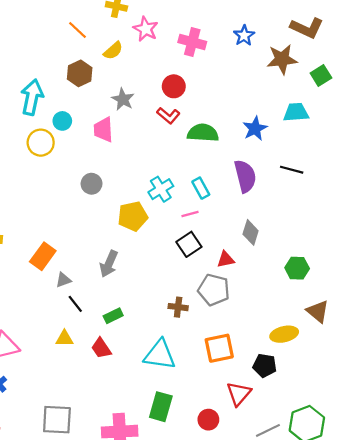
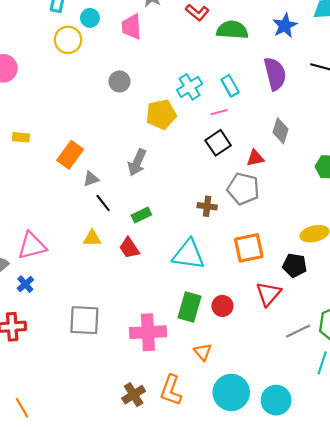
red circle: (208, 420) -> (222, 306), moved

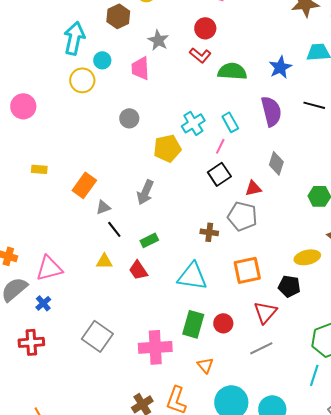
pink line: (219, 112) -> (220, 146), turned -49
gray square: (84, 320) -> (97, 336), turned 32
gray line: (298, 331) -> (261, 348), moved

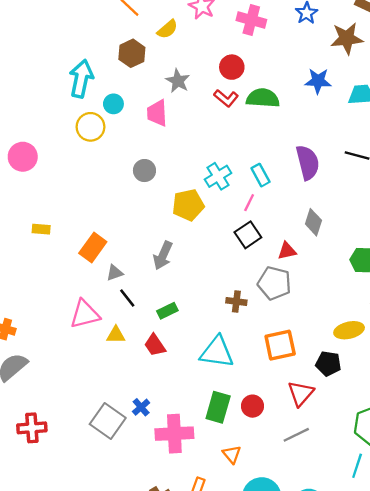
blue star: (280, 67) -> (318, 81), moved, turned 30
green semicircle: (232, 71) -> (263, 98), moved
pink triangle: (49, 268) -> (85, 314), moved
blue cross: (43, 303) -> (141, 407), moved

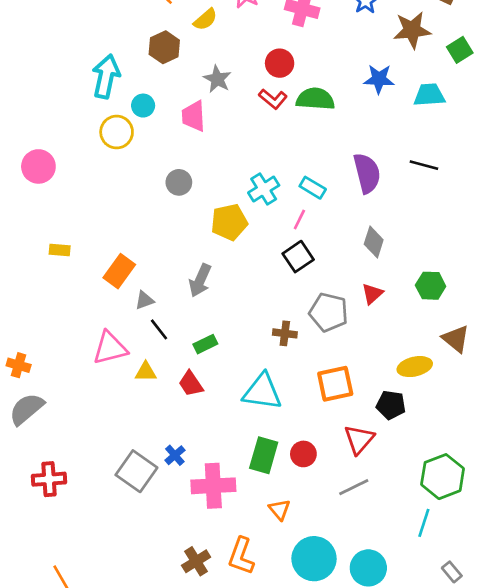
cyan rectangle: (261, 175) -> (313, 188), turned -30
red triangle: (287, 251) -> (372, 294), moved, turned -30

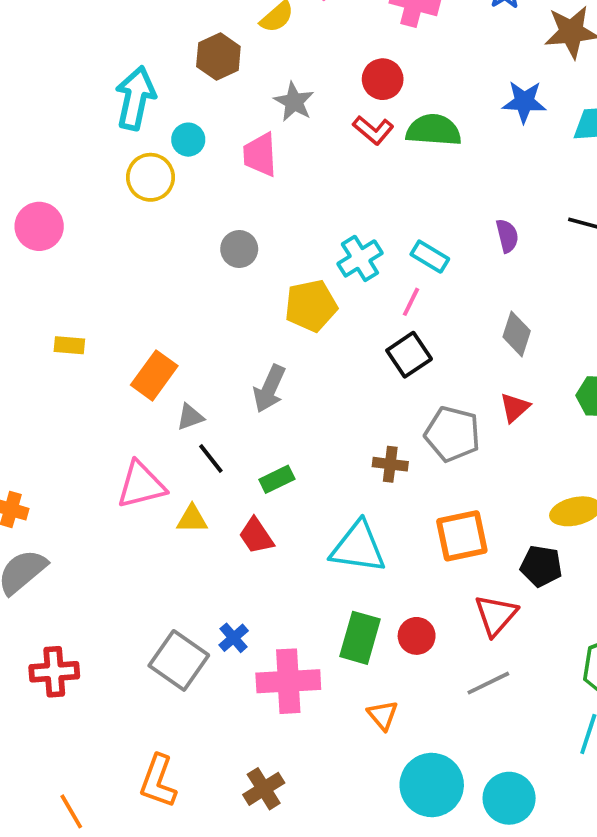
purple semicircle: (367, 173) -> (507, 236), size x0.6
orange L-shape: (241, 556) -> (158, 781), moved

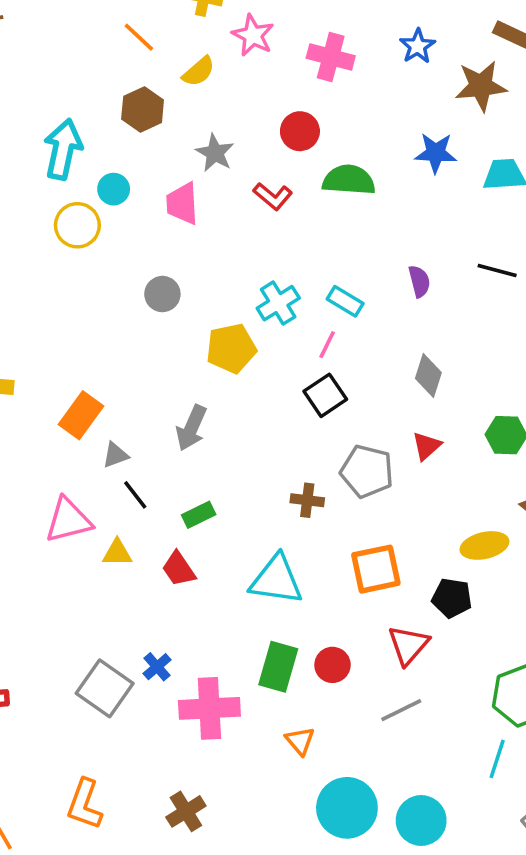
red L-shape: (373, 130) -> (273, 196), moved

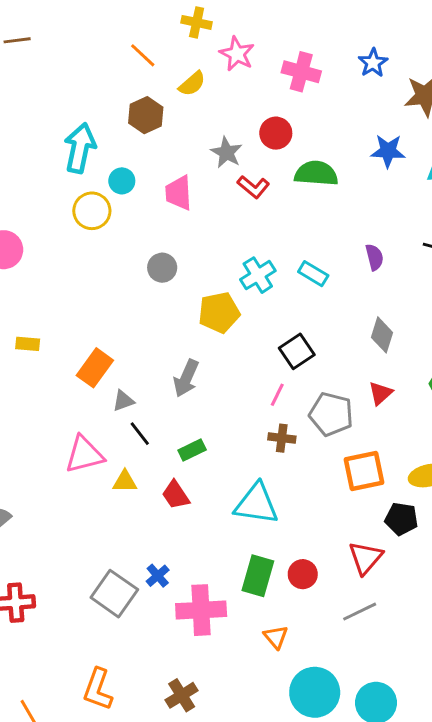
gray star: (215, 153) -> (226, 153), moved
pink line: (327, 345) -> (277, 395), moved
orange square: (376, 569) -> (364, 471), moved

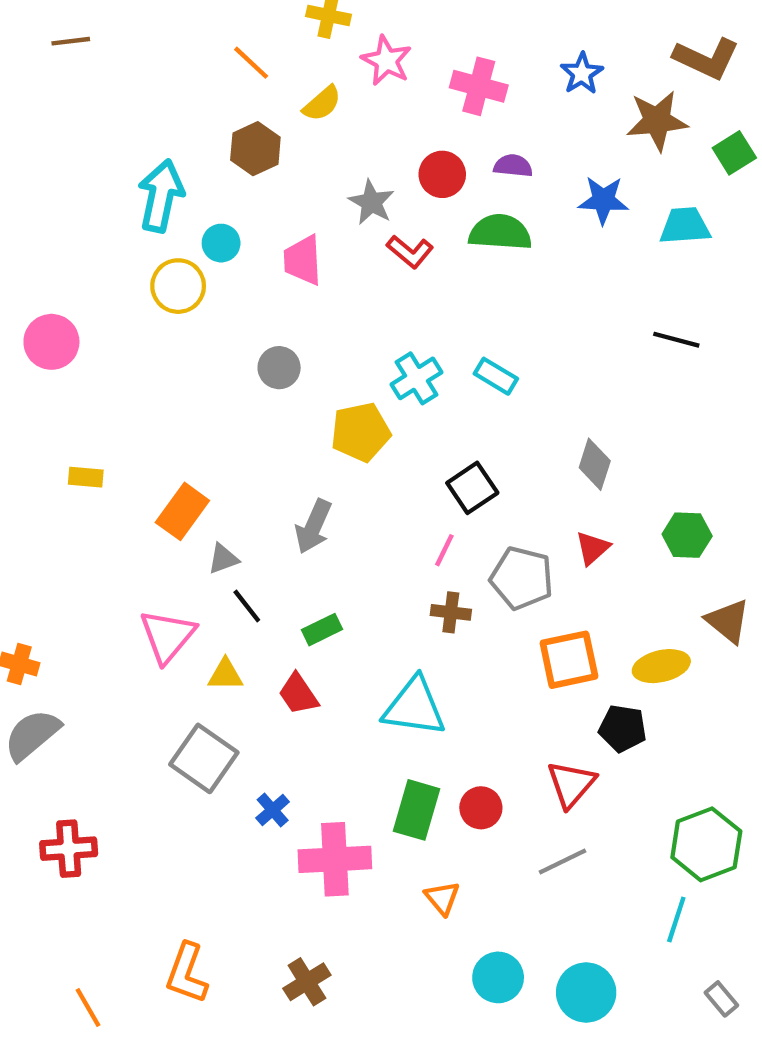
purple semicircle: (374, 257) -> (513, 166), moved, turned -70
pink triangle: (84, 455) -> (167, 636), turned -36
gray square: (114, 594) -> (204, 758), moved
cyan circle: (315, 692) -> (498, 977), size x0.7

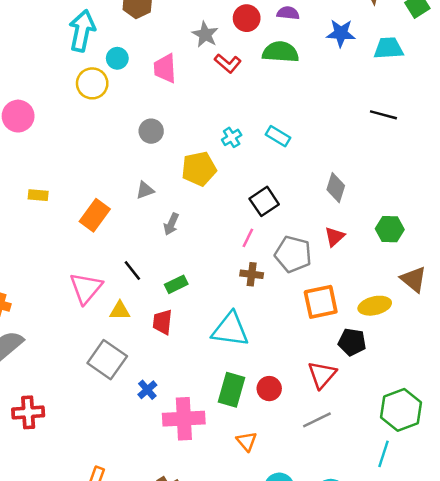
cyan cross: (416, 378) -> (232, 137), size x0.7
gray arrow: (313, 527) -> (171, 224), size x0.7
gray triangle: (223, 559) -> (145, 190), moved
red trapezoid: (298, 694) -> (162, 322), turned 40

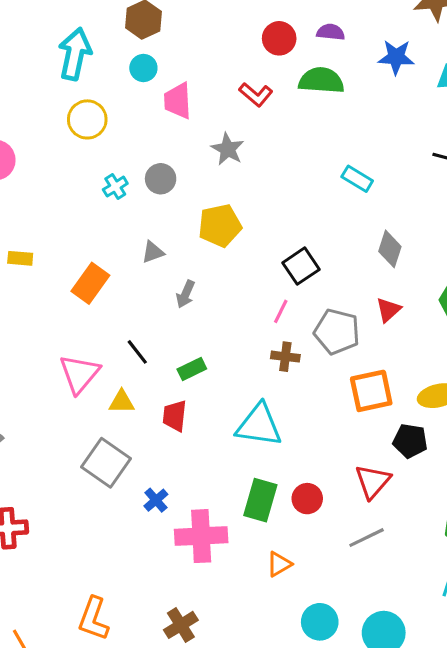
gray star: (205, 34) -> (228, 149), moved
cyan circle: (117, 58) -> (143, 68), moved
cyan rectangle: (278, 136) -> (357, 179), moved
cyan cross: (232, 137) -> (115, 187), moved
orange triangle: (247, 441) -> (279, 564), turned 40

